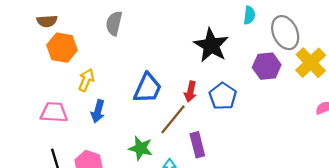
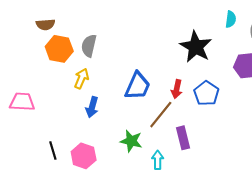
gray semicircle: (114, 23) -> (89, 46), moved
pink trapezoid: (54, 112) -> (22, 102), moved

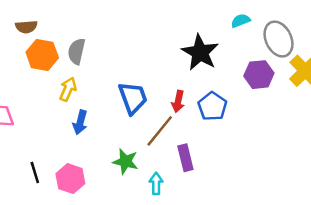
cyan semicircle: (231, 19) -> (241, 21), turned -119
blue trapezoid: (138, 86) -> (133, 98), turned -44

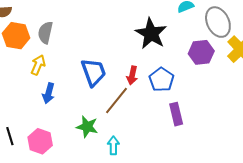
purple rectangle: (185, 158) -> (176, 114), moved

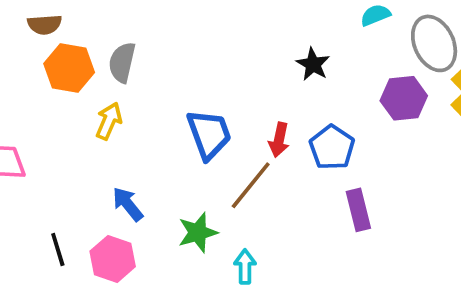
black star: (151, 34) -> (313, 64), size x0.6
blue arrow: (49, 93) -> (128, 204), moved, turned 126
green star: (87, 127) -> (198, 233), turned -30

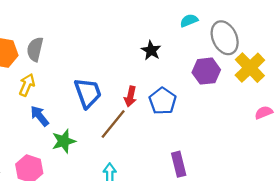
blue arrow: (128, 204) -> (40, 116), moved
purple rectangle: (358, 210) -> (179, 164), moved
green star: (198, 233) -> (64, 141), moved

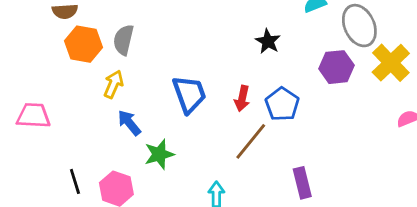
brown line: (113, 124) -> (251, 141), moved

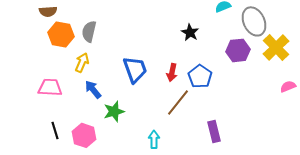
pink trapezoid: (33, 116) -> (50, 87), moved

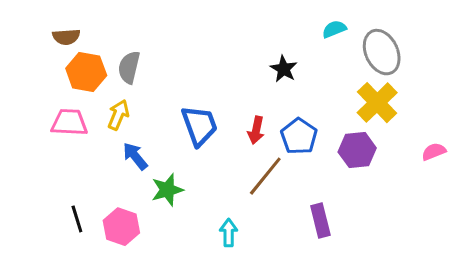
yellow cross: (276, 47) -> (377, 103), moved
purple hexagon: (238, 50) -> (357, 150), moved
pink trapezoid: (50, 87) -> (69, 122), moved

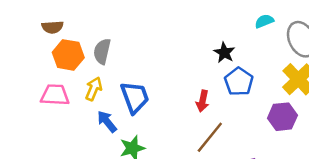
blue trapezoid: (199, 126) -> (135, 97), moved
blue pentagon: (299, 136) -> (239, 82), moved

